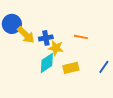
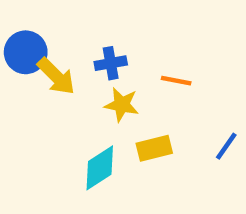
blue cross: (46, 38) -> (111, 63), moved
cyan diamond: (47, 63) -> (100, 168), moved

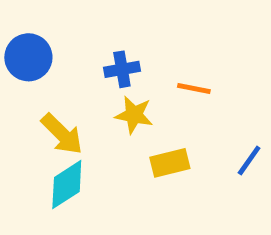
yellow arrow: (56, 76) -> (62, 134), moved
cyan diamond: (100, 168) -> (67, 184), moved

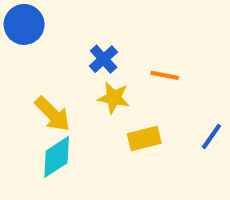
blue circle: (28, 57) -> (24, 24), moved
blue cross: (122, 69) -> (104, 59), turned -32

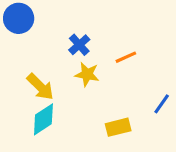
orange line: (165, 75) -> (126, 57), turned -35
yellow rectangle: (144, 139) -> (118, 127), moved

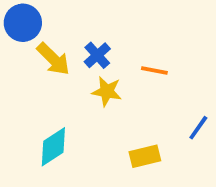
orange line: (126, 57) -> (154, 70), turned 35
yellow arrow: (40, 87) -> (53, 59), moved

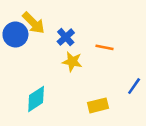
blue circle: (23, 23) -> (15, 35), moved
yellow arrow: (53, 59) -> (33, 23), moved

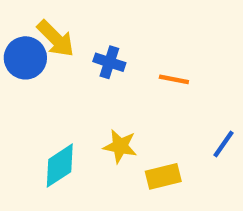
blue cross: (66, 37) -> (109, 62), turned -30
yellow star: (72, 62) -> (120, 146), moved

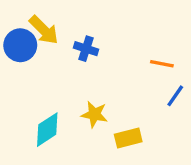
orange line: (174, 79) -> (162, 64), moved
blue line: (223, 144) -> (175, 96), moved

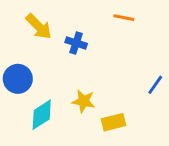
blue circle: (20, 45) -> (18, 79), moved
orange line: (162, 64) -> (124, 18), moved

